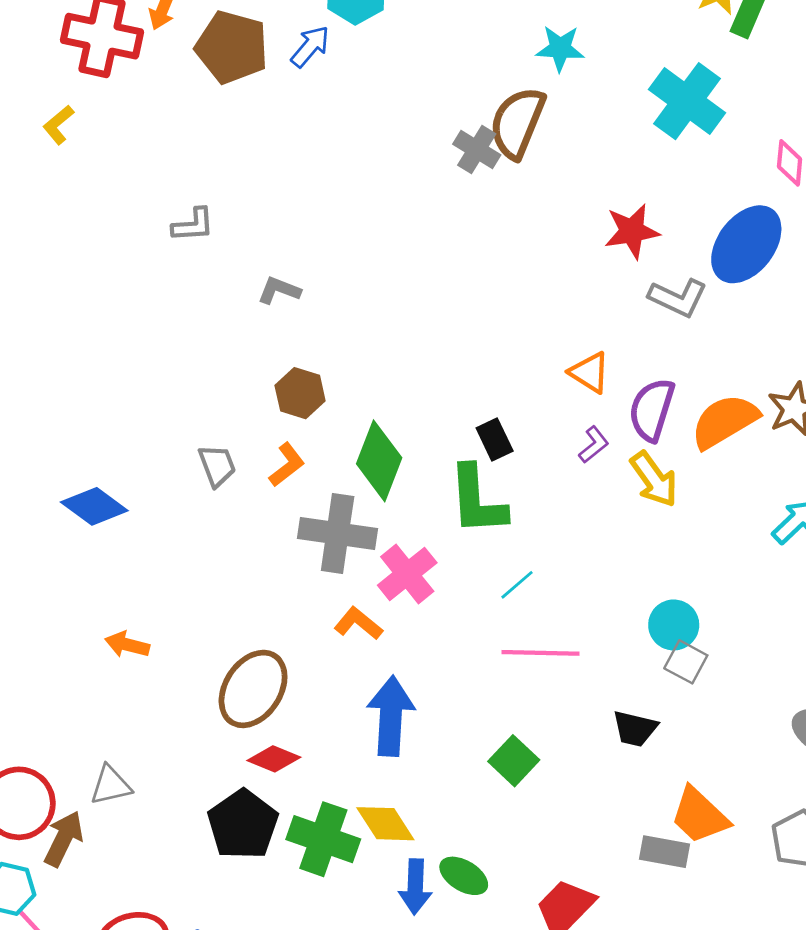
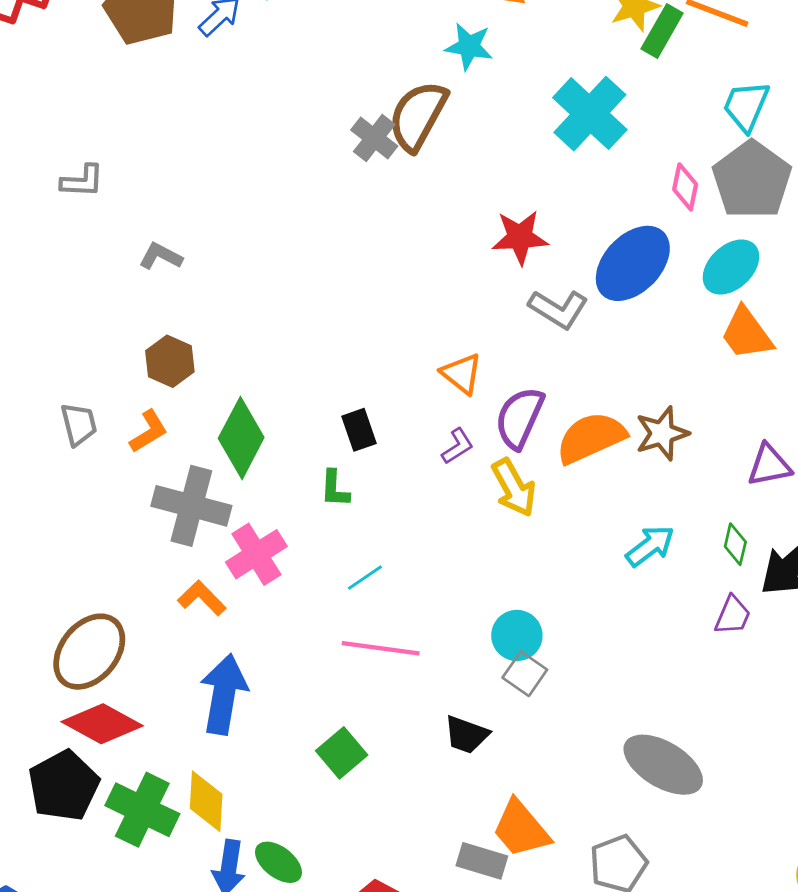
green L-shape: (477, 500) -> (335, 489), size x0.5
red diamond: (274, 759) -> (102, 724), size x1.5
yellow diamond: (385, 824) -> (206, 801), turned 30

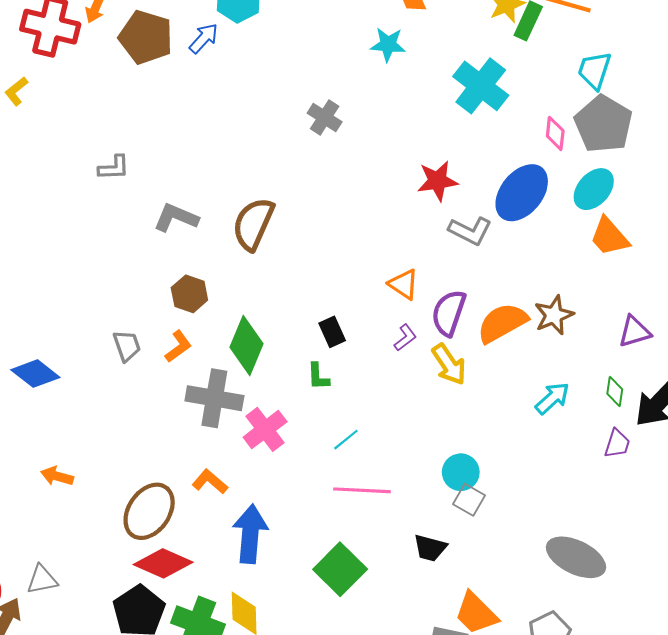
brown semicircle: (418, 116) -> (253, 224), moved
gray L-shape: (161, 256) -> (176, 218), size x1.4
orange L-shape: (202, 598) -> (210, 482), moved
green square: (342, 753) -> (340, 569), size x1.4

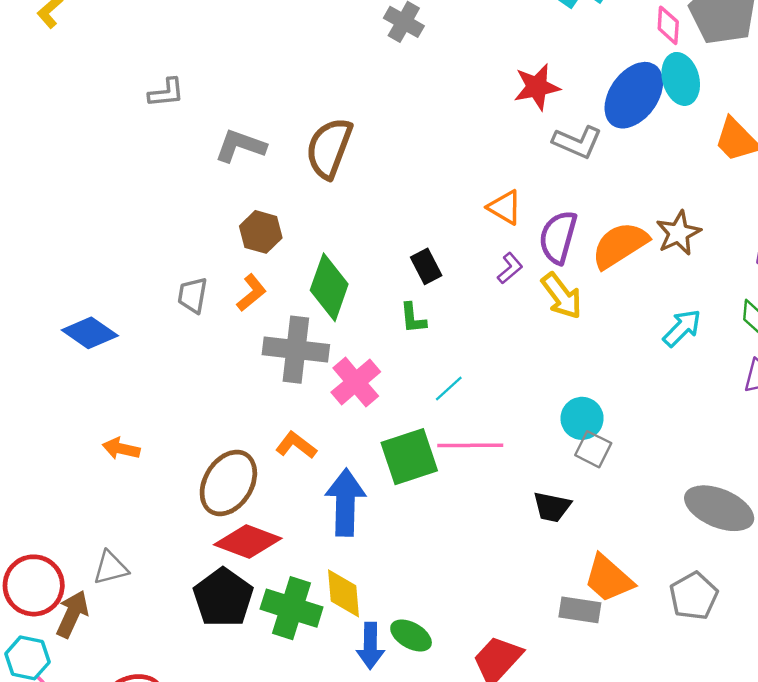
cyan ellipse: (594, 189) -> (681, 79), moved, turned -54
gray trapezoid: (127, 346) -> (193, 295), turned -148
green square: (340, 569) -> (409, 457), moved, turned 30

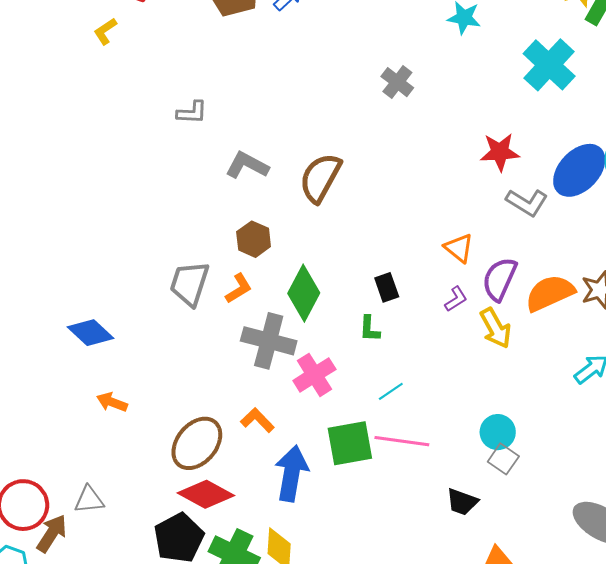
gray trapezoid: (193, 295) -> (190, 284), size x1.5
blue diamond: (90, 333) -> (91, 333), moved

